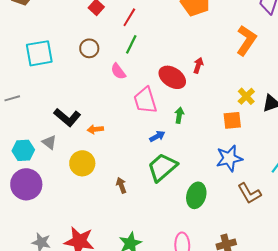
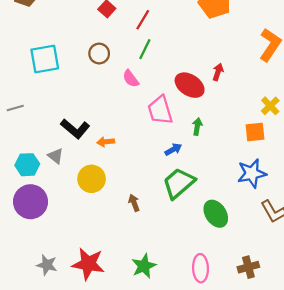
green ellipse: (196, 195) -> (216, 214), turned -50

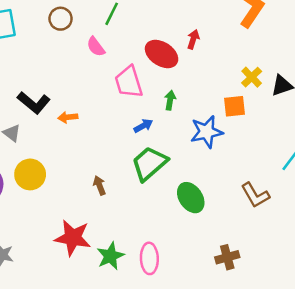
blue star: (252, 173) -> (207, 132), moved
yellow circle: (92, 179) -> (30, 174), moved
red star: (88, 264) -> (73, 238), moved
pink ellipse: (200, 268) -> (149, 258), moved

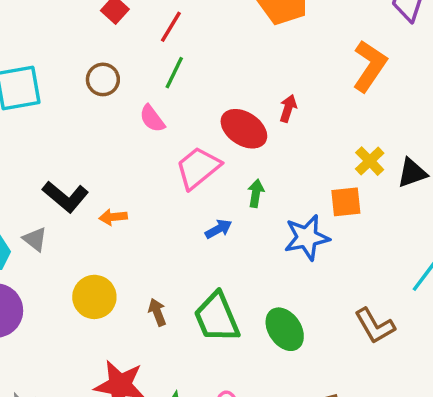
pink trapezoid: (129, 82) -> (198, 168), turned 68
green trapezoid: (149, 164) -> (217, 317), moved, turned -72
yellow circle: (30, 174) -> (94, 297), moved

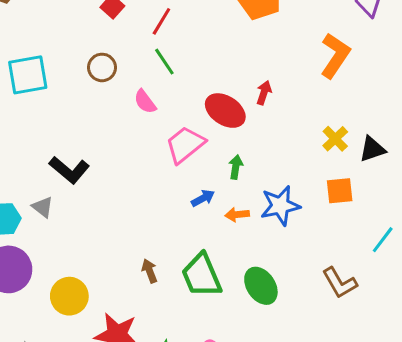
green line: (174, 73) -> (164, 62), turned -60
orange square: (346, 202) -> (340, 191), moved
orange arrow: (113, 217) -> (237, 214), moved
yellow circle: (94, 297) -> (69, 296), moved

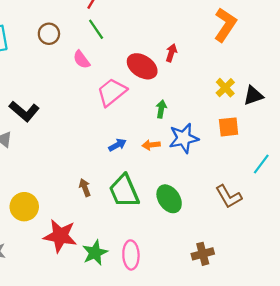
green arrow: (236, 167) -> (161, 109), moved
blue arrow: (203, 198) -> (117, 145), moved

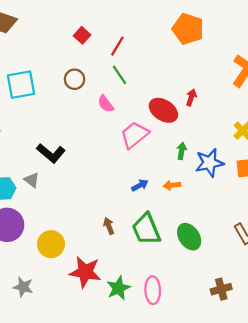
blue star: (184, 138) -> (209, 163), moved

